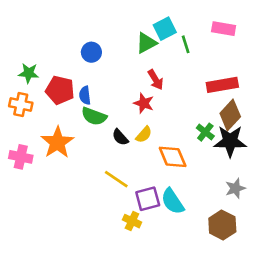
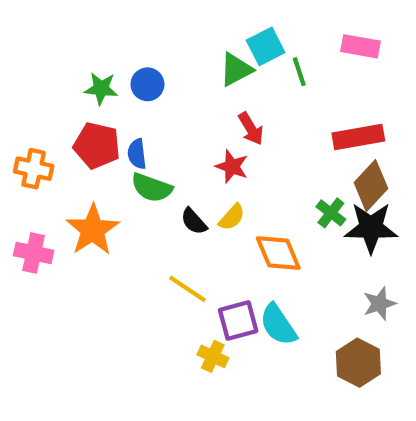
green star: (29, 73) -> (101, 89), moved

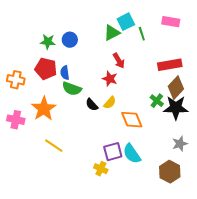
yellow line: (188, 289) -> (54, 146), moved

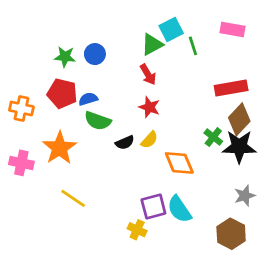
red arrow: (119, 61) -> (148, 74), moved
blue semicircle: (65, 73) -> (88, 99), turned 80
black semicircle: (92, 105) -> (125, 143), turned -72

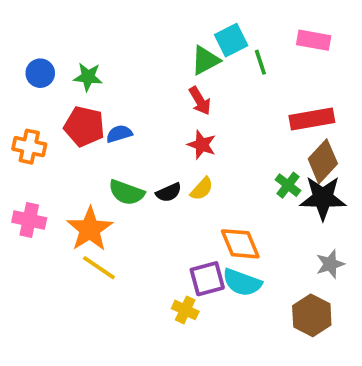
blue circle: (95, 54) -> (40, 73), moved
green semicircle: (98, 121) -> (126, 192), moved
orange star: (60, 148) -> (90, 229), moved
orange diamond: (179, 163) -> (240, 244), moved
cyan semicircle: (179, 209) -> (242, 282), turned -36

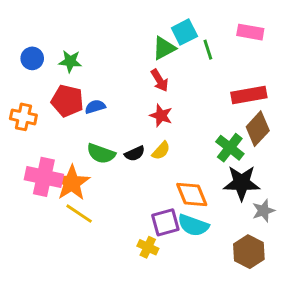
green cross: (288, 185) -> (230, 148), size x1.4
black star: (323, 198) -> (242, 183), moved
pink cross: (29, 220) -> (44, 177), moved, size x1.4

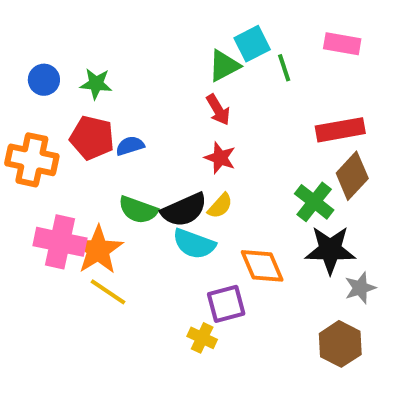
orange cross: (23, 117) -> (32, 160), size x1.4
black semicircle: (135, 154) -> (184, 210), size x1.6
cyan semicircle: (193, 225) -> (194, 244), moved

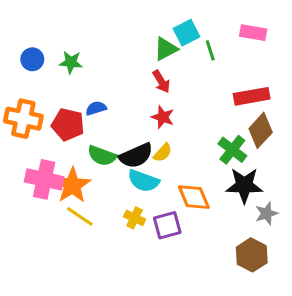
red pentagon: (92, 138) -> (68, 125), moved
yellow cross: (202, 338) -> (135, 218), moved

